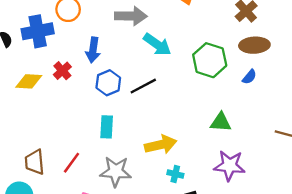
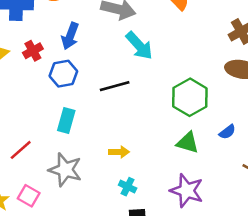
green hexagon: (210, 60) -> (190, 97), moved
blue semicircle: (249, 77) -> (227, 132), moved
blue hexagon: (108, 83) -> (63, 74), moved
yellow arrow: (161, 145) -> (119, 152), size x0.6

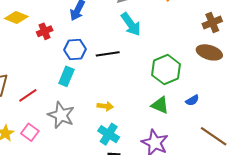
red cross: (33, 51) -> (45, 31), moved
blue hexagon: (63, 74) -> (75, 49), moved
cyan cross: (128, 187) -> (109, 134), size x1.5

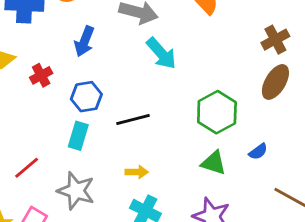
brown ellipse: (209, 52) -> (275, 82), turned -70
black line: (108, 54) -> (133, 119), moved

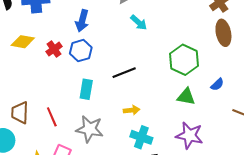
cyan arrow: (161, 53) -> (139, 22), size x0.7
brown ellipse: (275, 82) -> (223, 33), turned -35
blue hexagon: (86, 97) -> (81, 51), moved
red line: (27, 168) -> (52, 117), turned -66

